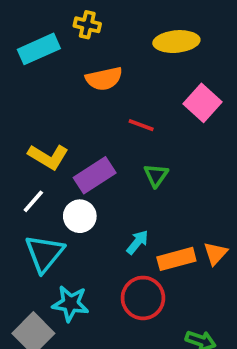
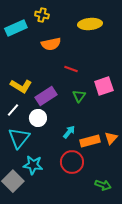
pink square: (202, 103) -> (104, 86), moved, turned 30

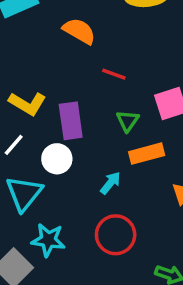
orange semicircle: (51, 44) -> (79, 31), turned -138
purple rectangle: (46, 96) -> (71, 121), turned -65
orange rectangle: (90, 141) -> (147, 154), moved

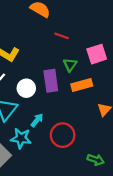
purple rectangle: (71, 121) -> (51, 81), moved
cyan arrow: (110, 183) -> (37, 120), moved

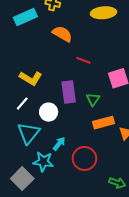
green triangle: (70, 65) -> (93, 99), moved
purple rectangle: (51, 81) -> (69, 92), moved
orange rectangle: (82, 85) -> (103, 123), moved

